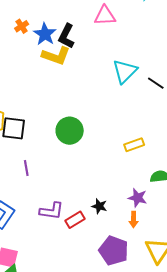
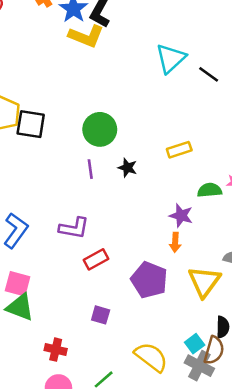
purple line: (26, 168) -> (90, 169), moved
black star: (99, 206) -> (127, 168), moved
red rectangle: (75, 220) -> (96, 259), moved

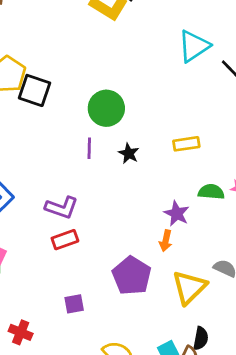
red rectangle: (96, 259) -> (65, 240), moved
purple square: (101, 315) -> (74, 304), turned -36

